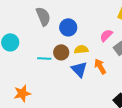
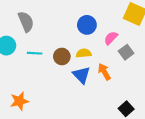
gray semicircle: (43, 16) -> (26, 22), moved
blue circle: (68, 27) -> (87, 25), moved
cyan line: (44, 58) -> (35, 53), moved

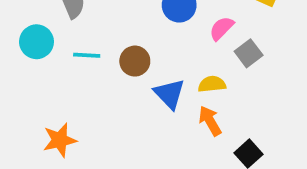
yellow semicircle: (84, 53) -> (212, 84), moved
orange arrow: (104, 72) -> (210, 121), moved

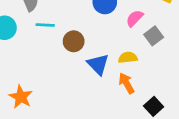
cyan line: (87, 55) -> (45, 25), moved
orange star: (60, 140) -> (21, 97), turned -30

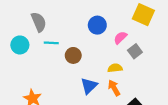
blue triangle: (98, 64) -> (89, 86), moved, turned 30

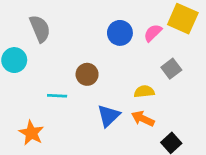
pink semicircle: (120, 38) -> (153, 33), moved
cyan line: (51, 43) -> (57, 96), moved
orange arrow: (114, 88) -> (143, 119), turned -35

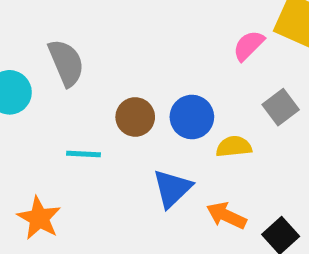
gray semicircle: (40, 29) -> (66, 63), moved
blue circle: (120, 33) -> (192, 117), moved
orange arrow: (143, 119) -> (226, 216), moved

